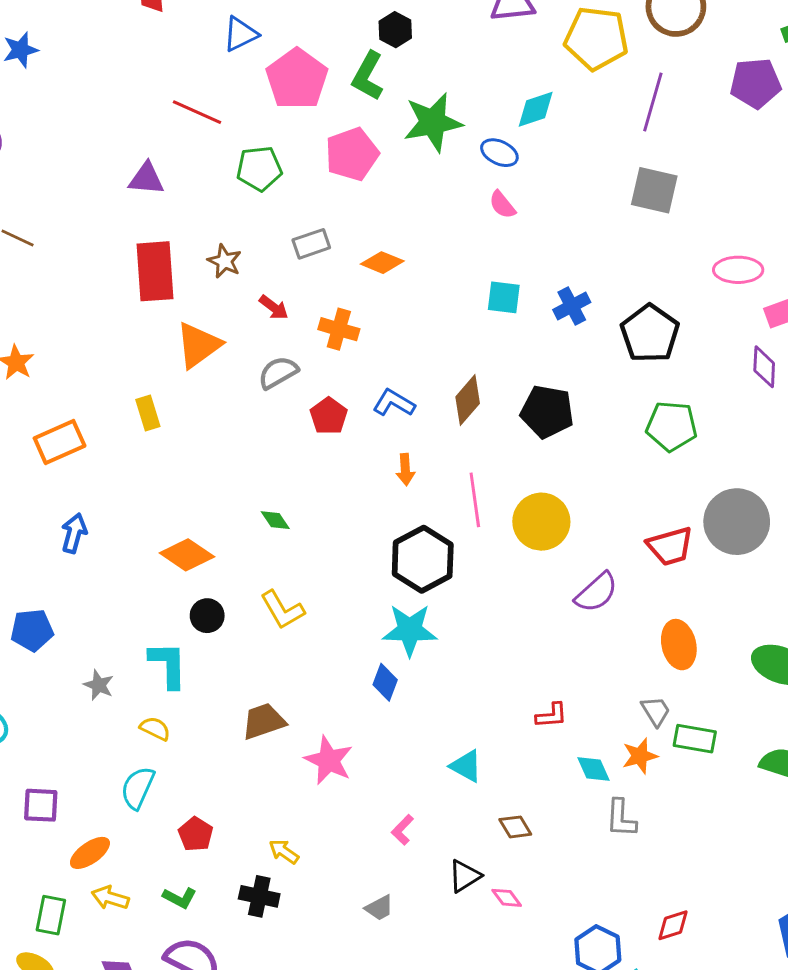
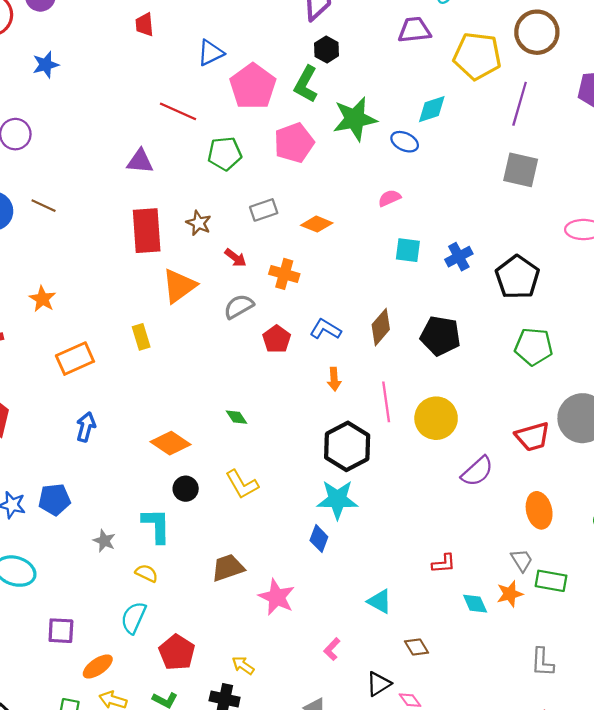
pink semicircle: (502, 205) -> (389, 198), moved, turned 105
gray L-shape: (621, 818) -> (542, 662), moved
red pentagon: (196, 834) -> (177, 652), size x1.4

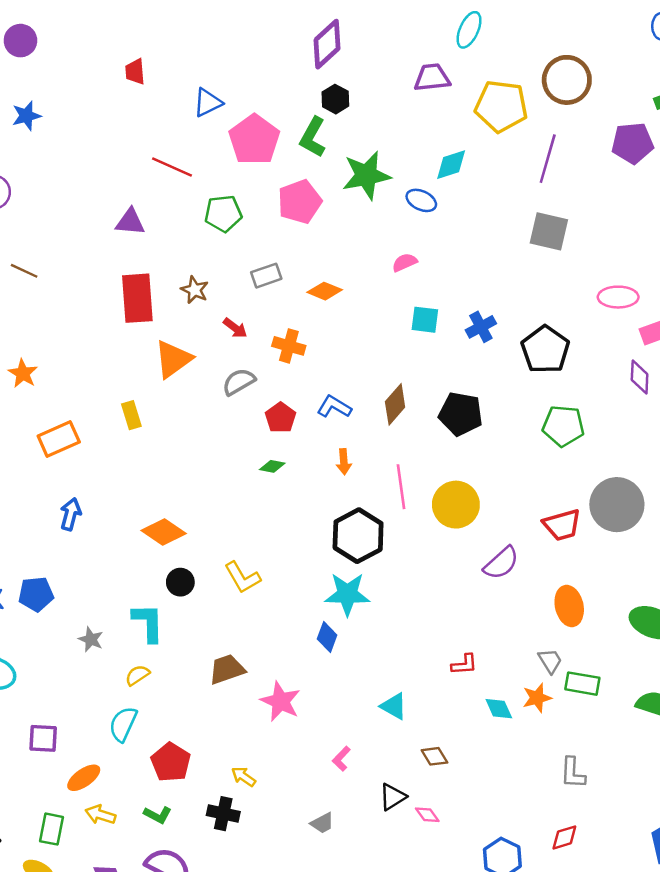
green diamond: (237, 417) -> (272, 466), moved, turned -45
yellow semicircle: (147, 573) -> (137, 675), turned -60

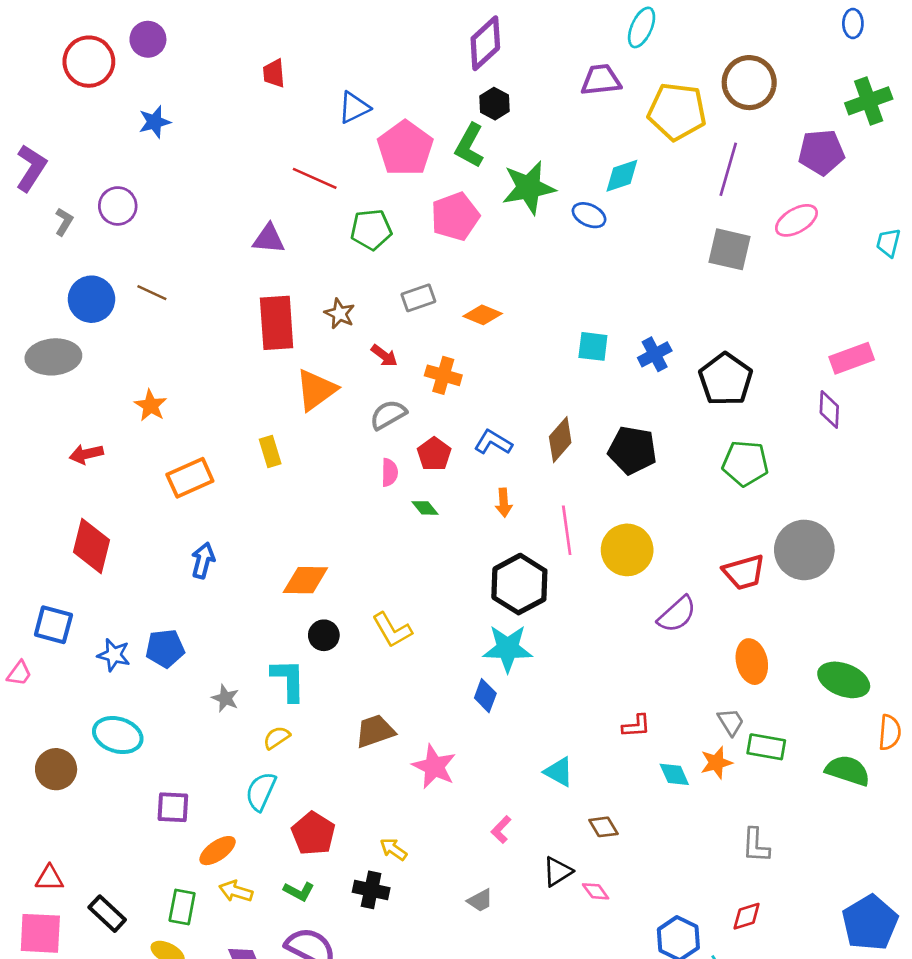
pink semicircle: (405, 262) -> (389, 472), moved, turned 115
pink ellipse: (618, 297) -> (796, 220), moved, turned -30
green diamond: (272, 466) -> (425, 508), turned 40
orange diamond: (164, 532) -> (305, 580), turned -33

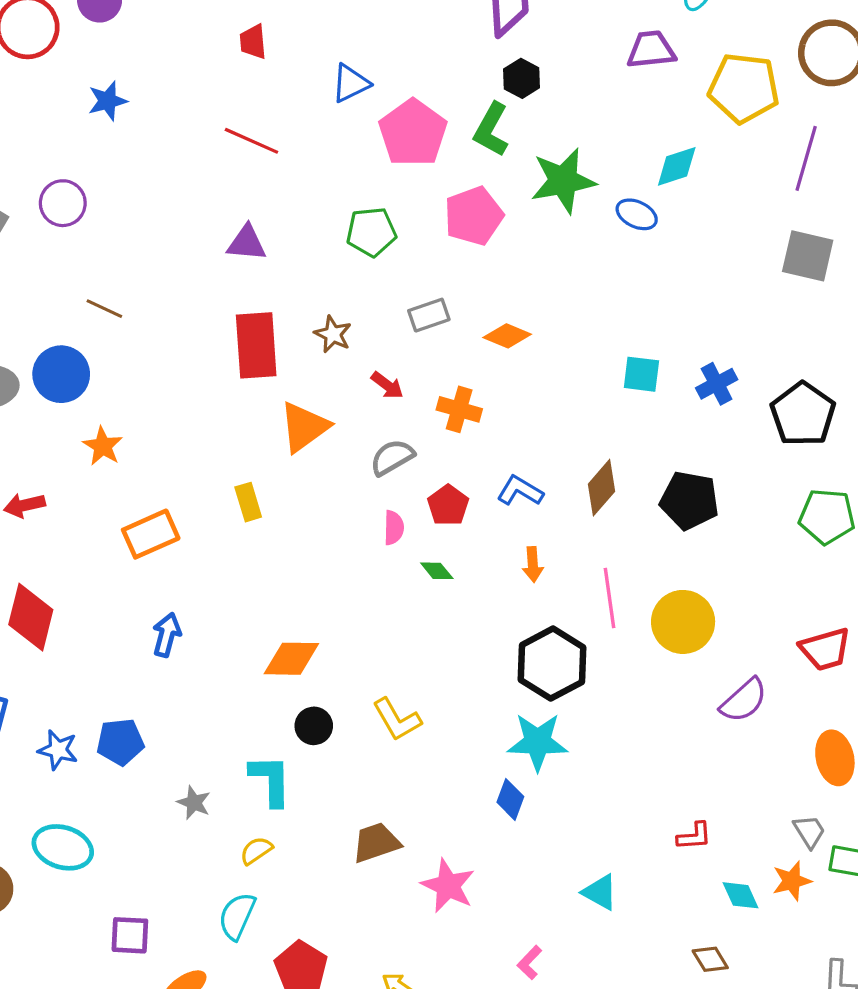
red line: (315, 178) -> (251, 141), moved
blue circle: (91, 299) -> (61, 374), moved
brown diamond: (603, 827) -> (710, 959), moved

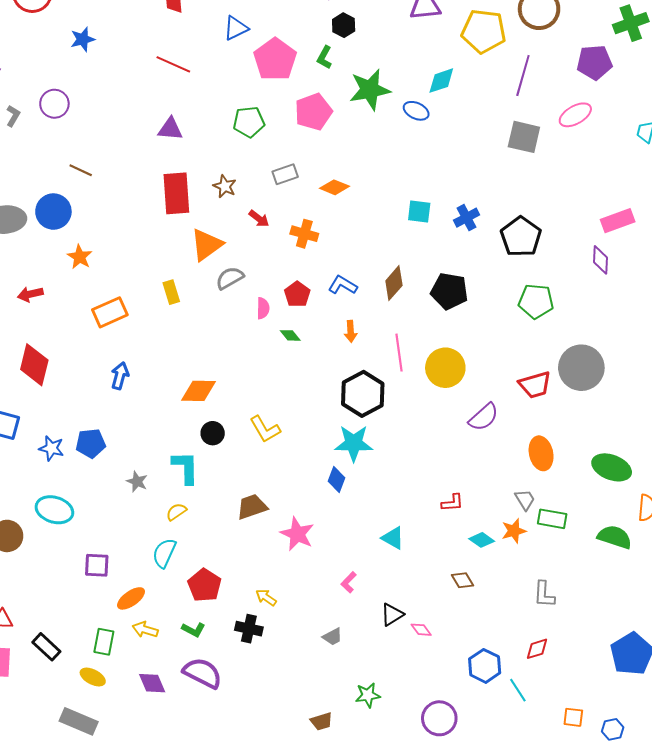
green L-shape: (491, 130) -> (324, 57), size x0.7
gray semicircle: (392, 457) -> (230, 278), moved
cyan diamond: (741, 895) -> (482, 540), turned -30

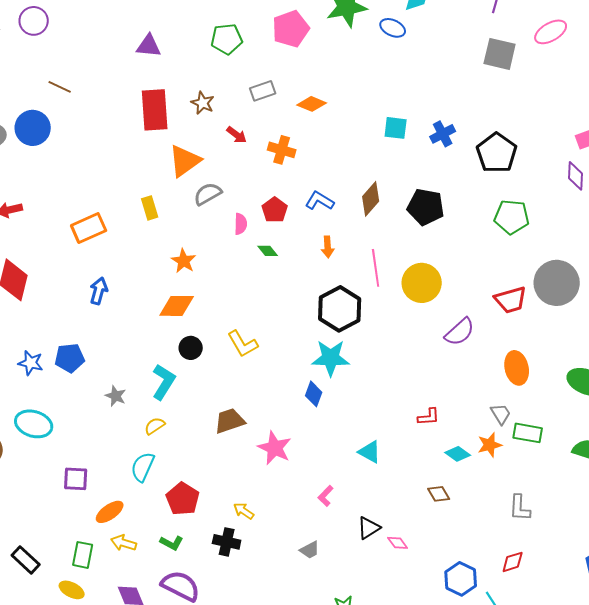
orange star: (80, 257) -> (184, 261), moved
cyan L-shape: (185, 467) -> (164, 382), turned 33

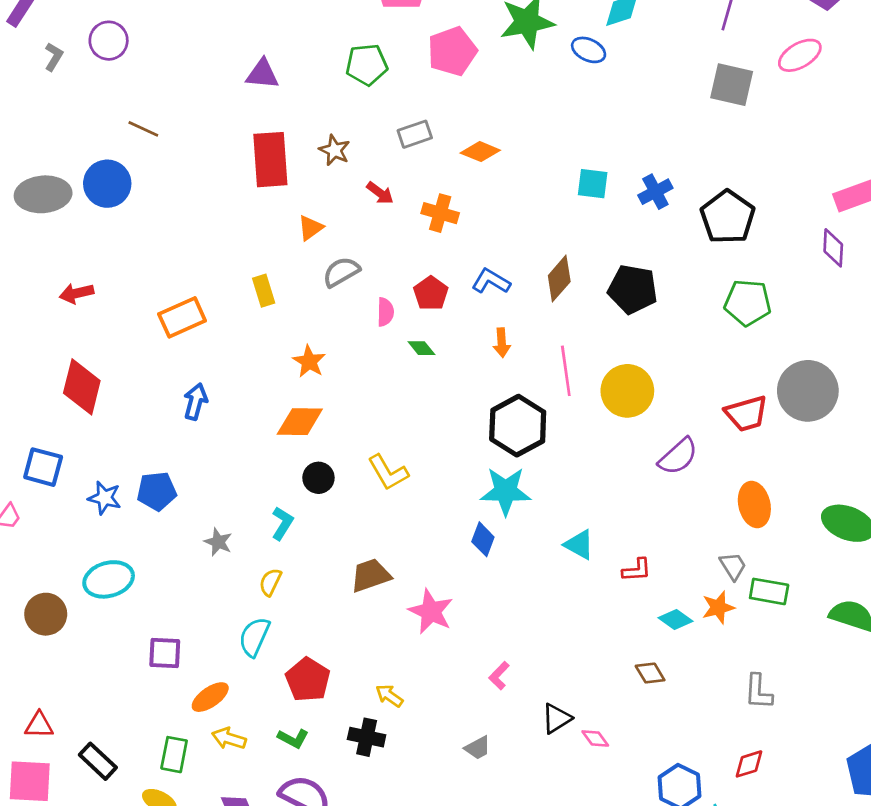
orange triangle: (185, 161) -> (310, 228), size x0.6
cyan L-shape: (164, 382) -> (282, 523), size x0.7
cyan ellipse: (34, 424) -> (109, 579), turned -33
yellow semicircle: (155, 426) -> (270, 582), turned -30
cyan triangle: (370, 452) -> (579, 545), moved

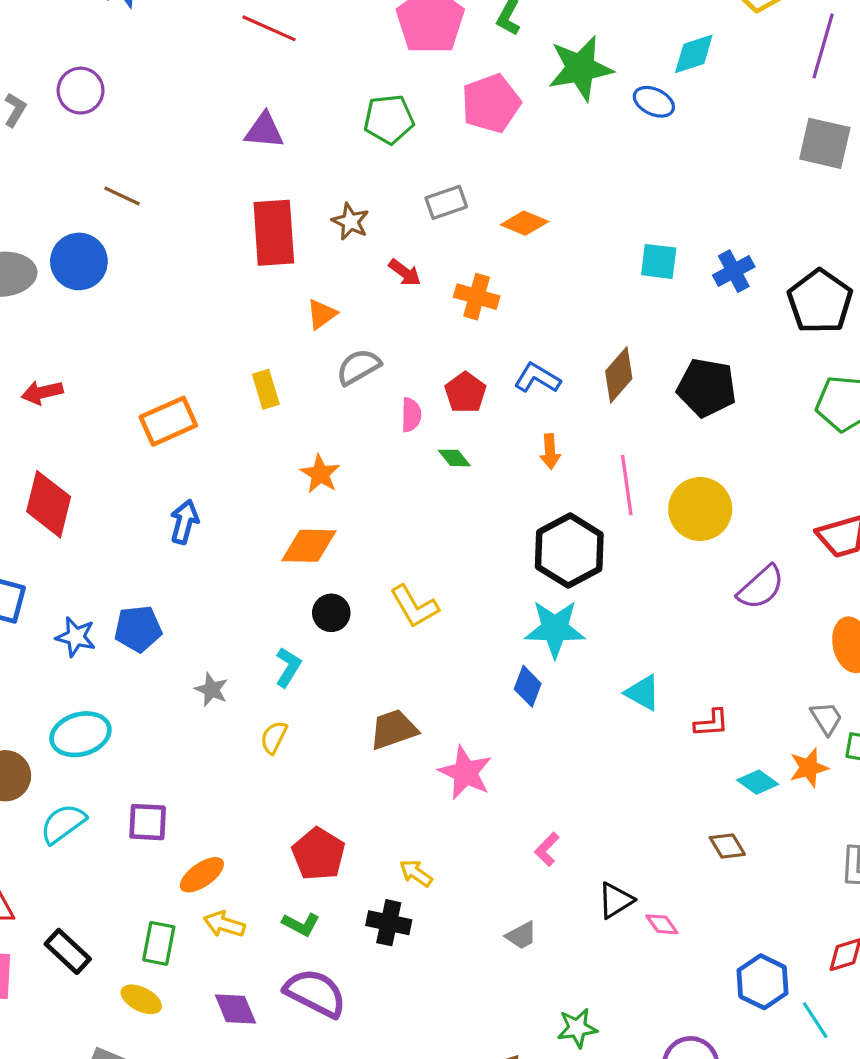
cyan semicircle: (254, 637) -> (63, 824), moved, turned 30

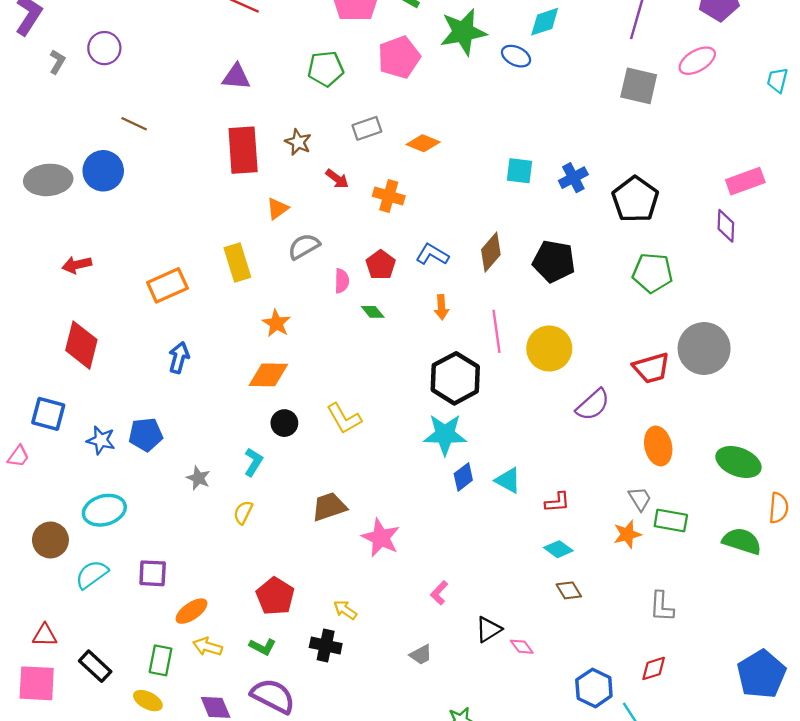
yellow rectangle: (266, 389) -> (237, 263), size x1.4
blue diamond: (528, 686) -> (463, 477), moved, turned 32
cyan diamond: (758, 782) -> (558, 549), moved

